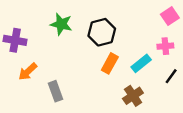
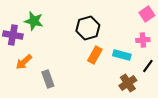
green star: (61, 24) -> (34, 21), moved
cyan rectangle: (141, 63) -> (122, 55), turned 54
brown cross: (133, 96) -> (128, 83), moved

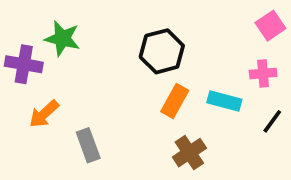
brown cross: (128, 83) -> (189, 153), moved

